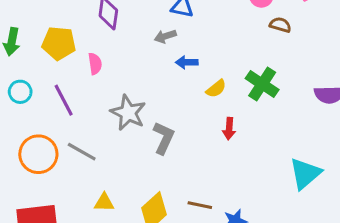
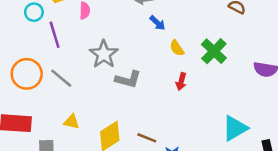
blue arrow: (187, 62) -> (157, 23), turned -147
yellow semicircle: (216, 89) -> (177, 48), turned 84
cyan circle: (20, 92) -> (34, 12), moved
gray L-shape: (164, 138) -> (128, 79), turned 70

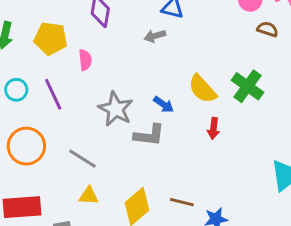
cyan circle: (34, 12) -> (16, 90), moved
blue arrow: (157, 23) -> (164, 104), moved
yellow semicircle: (177, 48) -> (202, 89), size x1.5
gray line: (61, 78) -> (83, 159), moved

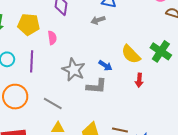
purple line: (53, 94) -> (32, 61), turned 30

